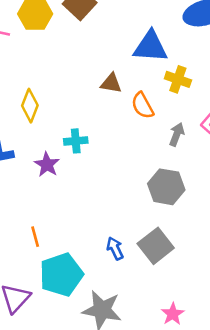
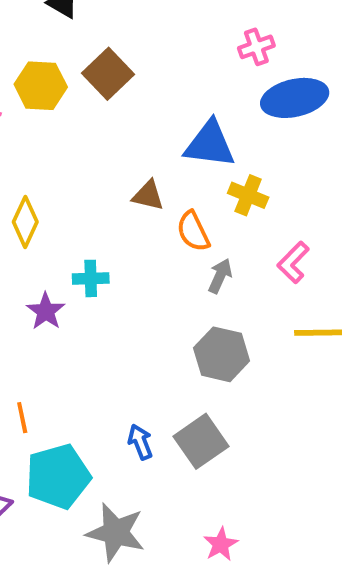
gray arrow: (177, 134) -> (220, 276), moved

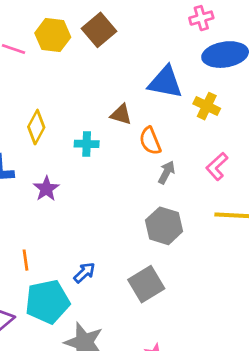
yellow cross: (248, 195) -> (207, 106), moved
cyan cross: (91, 278) -> (87, 144), moved
blue arrow: (140, 442) -> (84, 273), moved, turned 65

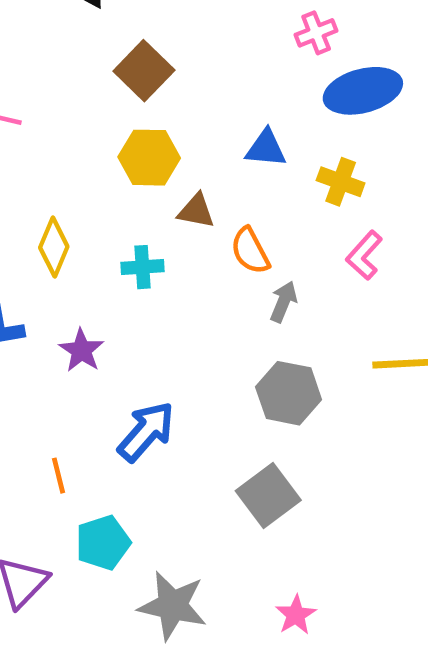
yellow hexagon: (53, 35) -> (149, 158), moved
blue triangle: (165, 82) -> (266, 148), size x0.7
pink L-shape: (217, 166) -> (364, 255), moved
blue arrow: (84, 273) -> (146, 432), moved, size x1.6
cyan pentagon: (47, 302) -> (103, 543), size x0.7

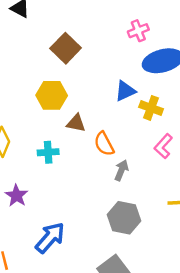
brown square: (144, 71) -> (66, 48), moved
blue triangle: (266, 148) -> (125, 91), moved, turned -30

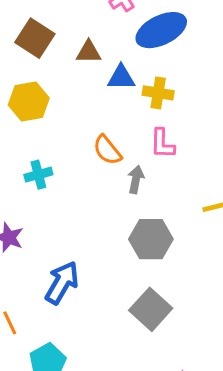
blue triangle: (125, 91) -> (121, 78), turned 35
brown triangle: (76, 123) -> (89, 52), moved
pink L-shape: (163, 146) -> (162, 144), moved, turned -30

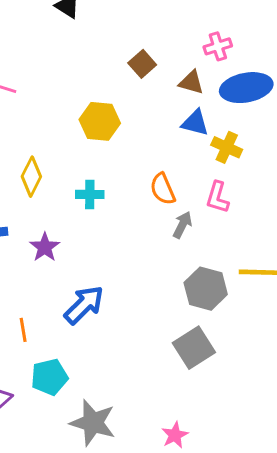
brown square: (35, 38) -> (142, 64), moved, size x0.7
brown triangle: (89, 52) -> (191, 82), moved
gray hexagon: (151, 239) -> (206, 289), moved
gray square: (151, 309) -> (194, 348), moved

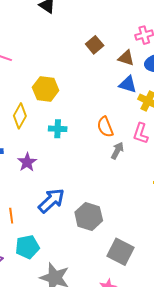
yellow hexagon: (100, 121) -> (46, 89), moved
gray hexagon: (206, 289) -> (89, 216), moved
gray square: (194, 348) -> (120, 252), moved, turned -32

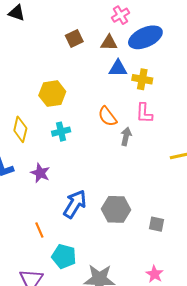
brown square: (95, 45) -> (74, 39), turned 30
yellow hexagon: (46, 89) -> (52, 94), moved
cyan pentagon: (27, 247) -> (64, 256), turned -30
gray square: (120, 252) -> (156, 224), moved, size x0.6

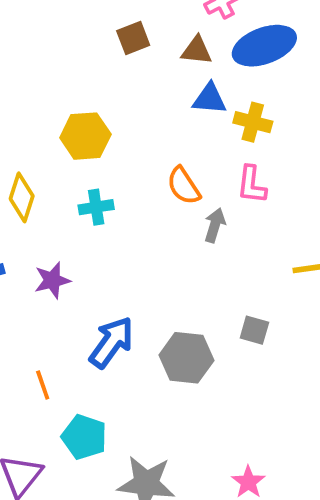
purple star: (40, 173) -> (52, 280), turned 30
gray square: (156, 224) -> (254, 330), moved

